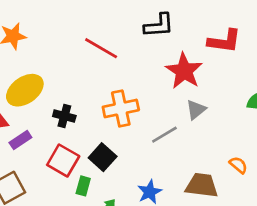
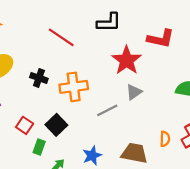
black cross: (64, 116) -> (39, 78), moved
red square: (63, 160) -> (25, 125), size x0.7
orange semicircle: (238, 165) -> (165, 139), turned 48

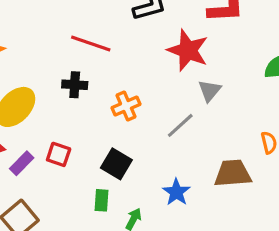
black cross: (39, 78) -> (75, 85), moved
orange cross: (74, 87) -> (126, 106), size x0.7
red square: (25, 125) -> (59, 154), moved

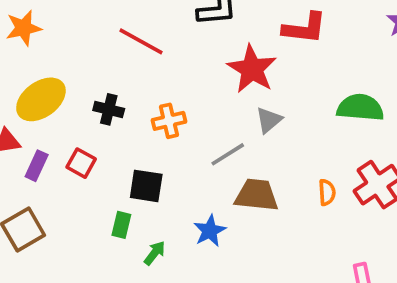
black cross: (75, 85) -> (109, 109), moved
purple rectangle: (22, 163) -> (37, 166), turned -30
black square: (116, 164) -> (146, 186), turned -32
brown trapezoid: (233, 173) -> (256, 195), moved

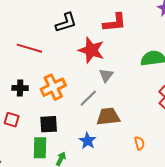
orange cross: (169, 121) -> (53, 87), size x1.4
orange semicircle: (327, 192) -> (139, 143), moved
green rectangle: (121, 225) -> (40, 148), size x1.5

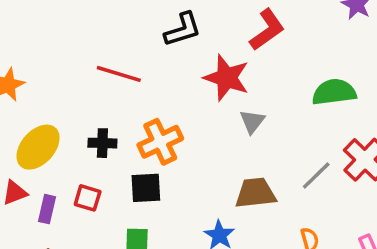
red L-shape: (115, 23) -> (267, 30), turned -30
gray line: (88, 98) -> (316, 176), moved
black square: (49, 124) -> (146, 188), moved

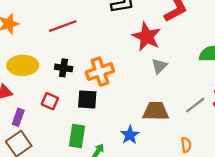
red line: (119, 74) -> (63, 26), moved, turned -44
yellow ellipse: (38, 147) -> (23, 65), turned 40
purple rectangle: (47, 209) -> (18, 117), moved

